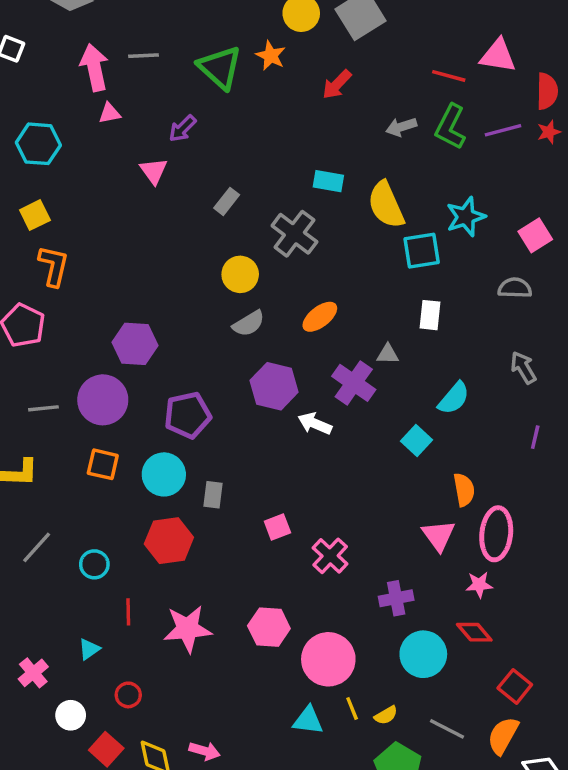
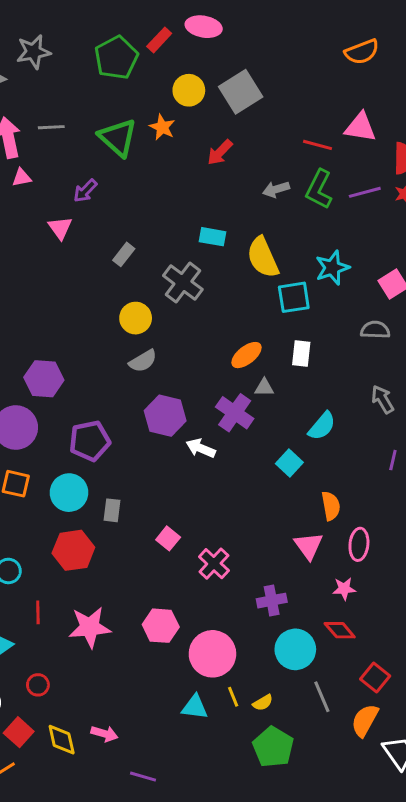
orange ellipse: (320, 317) -> (247, 355), moved
pink square: (277, 527) -> (168, 538), turned -30
pink ellipse: (496, 534) -> (359, 544), size x0.7
gray line: (447, 729) -> (322, 697), moved, turned 40

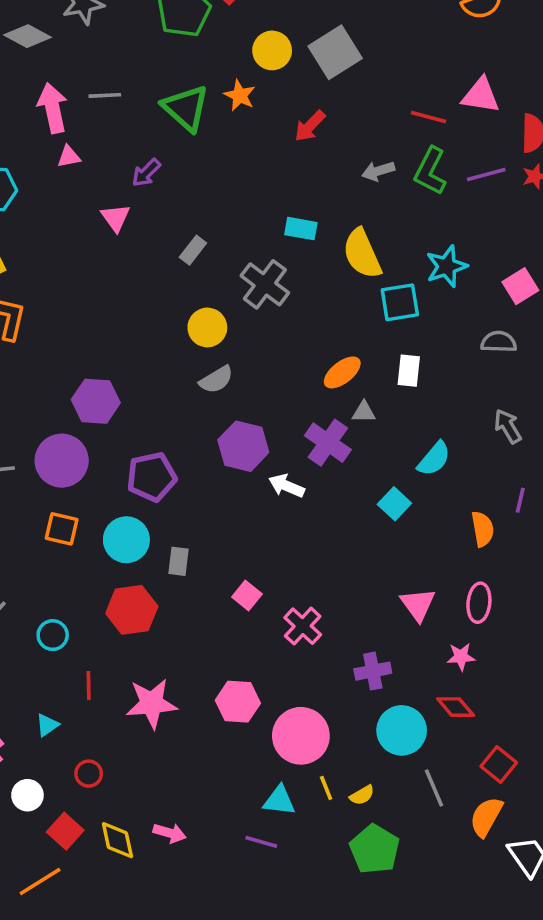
orange semicircle: (331, 506) -> (483, 529), moved
purple line: (143, 777) -> (261, 842), moved

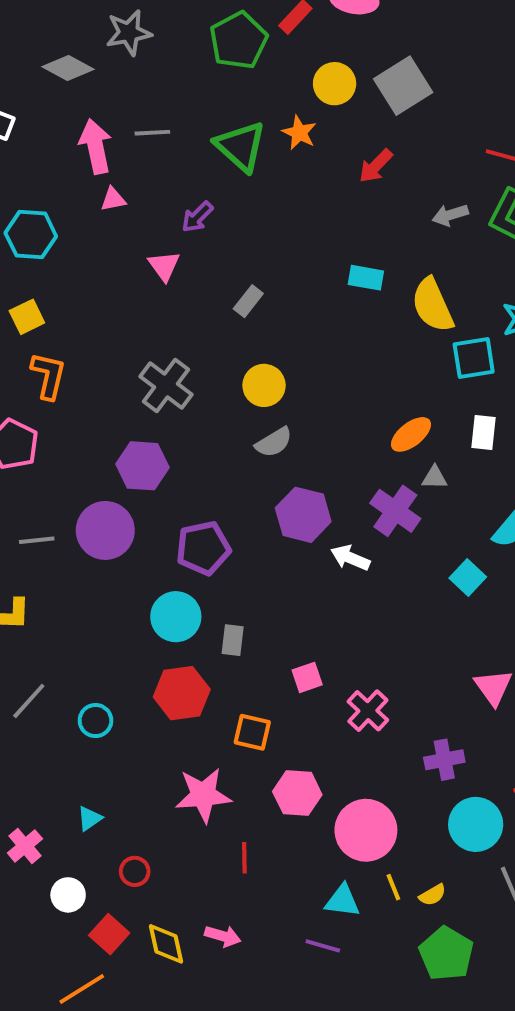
gray cross: (265, 284) -> (166, 385), moved
orange square: (62, 529) -> (252, 732), moved
pink square: (247, 596) -> (307, 677), turned 32
red line: (89, 685) -> (244, 858), moved

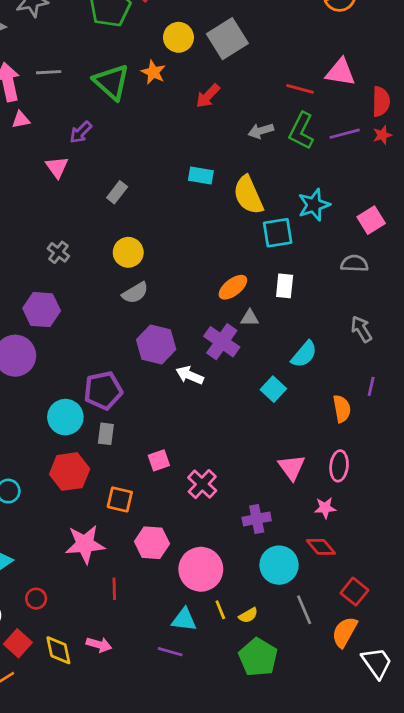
gray cross: (166, 385) -> (58, 252), size x0.6
purple pentagon: (203, 548) -> (103, 391), moved

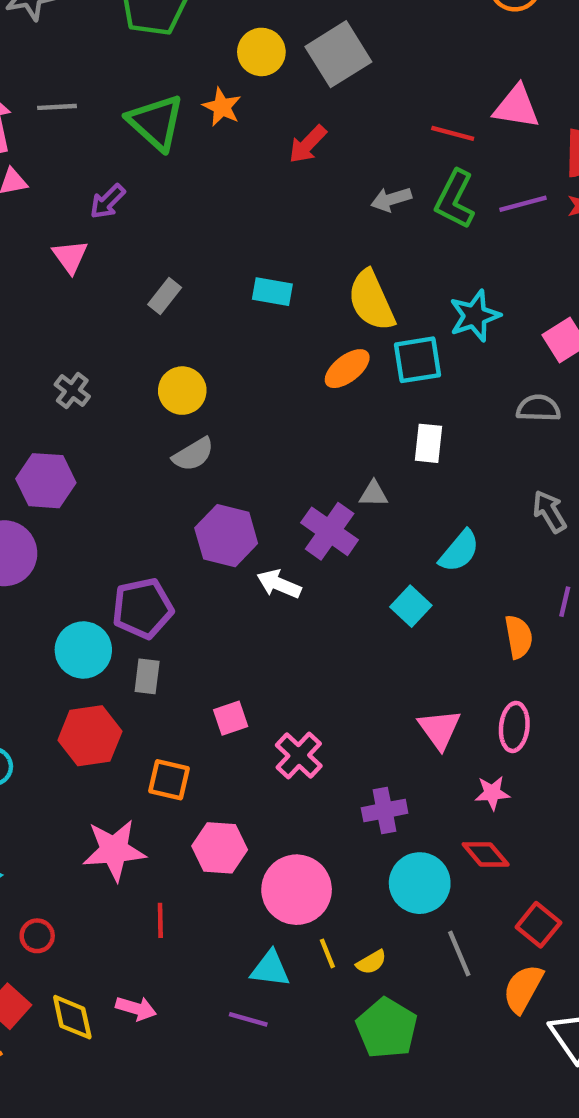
cyan rectangle: (201, 176) -> (272, 292), moved
orange ellipse: (233, 287) -> (347, 369), moved

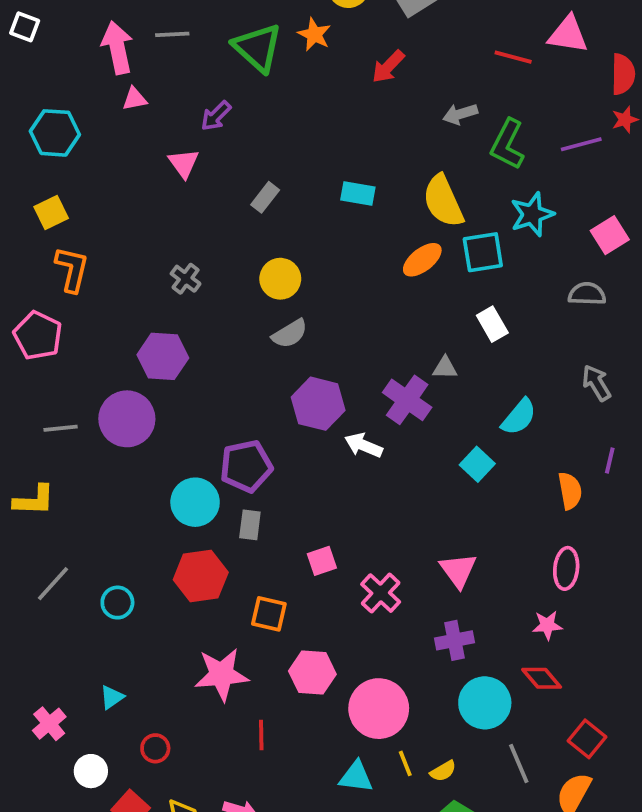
green L-shape: (455, 199) -> (507, 144), moved
purple line: (523, 204) -> (581, 144), moved
white rectangle: (428, 443) -> (492, 324), turned -36
pink triangle: (439, 729) -> (458, 570), moved

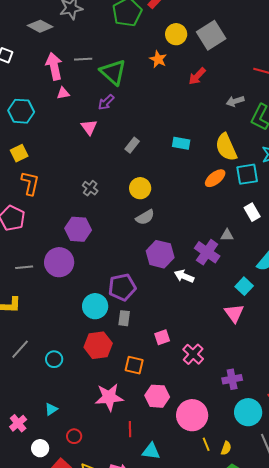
green triangle: (258, 48) -> (113, 72), moved
pink triangle: (458, 570) -> (234, 313), moved
yellow semicircle: (443, 771) -> (226, 448), turned -40
cyan triangle: (356, 777) -> (151, 451), moved

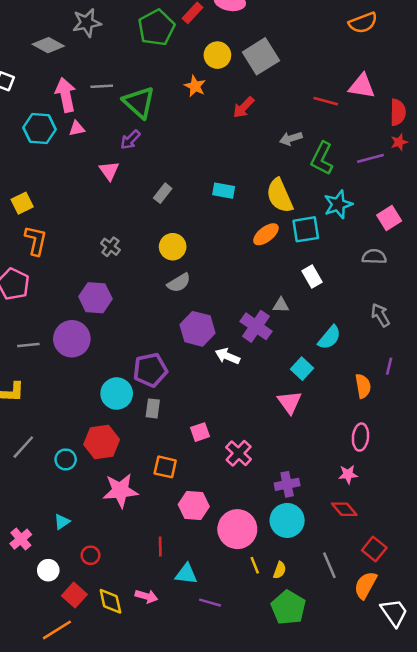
cyan hexagon: (21, 111) -> (40, 128), moved
red hexagon: (98, 345) -> (102, 442), moved
pink star: (109, 397) -> (120, 491), moved
cyan circle: (248, 412) -> (287, 520), moved

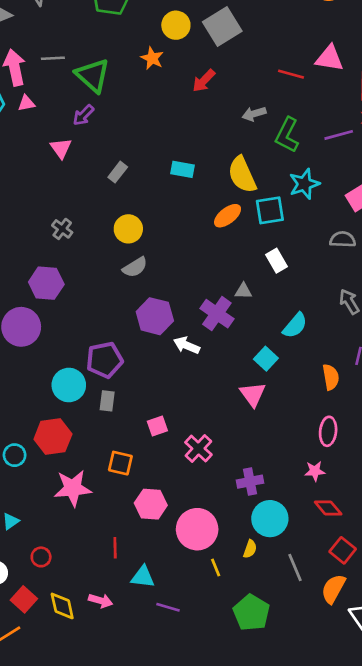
red diamond: (344, 509) -> (328, 508), moved
cyan circle: (287, 520) -> (270, 519), moved
yellow semicircle: (280, 570) -> (250, 549), moved

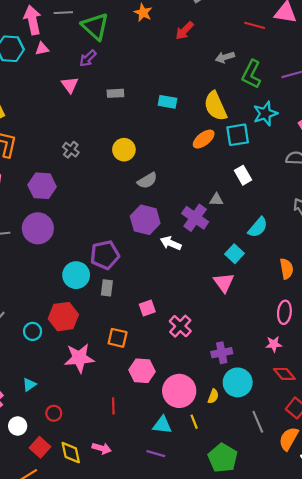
gray rectangle: (118, 172) -> (115, 93), moved, turned 49
gray semicircle: (135, 267) -> (147, 180), moved
purple hexagon: (46, 283) -> (42, 186), moved
yellow semicircle: (250, 549) -> (213, 396), moved
cyan triangle: (143, 577) -> (162, 425), moved

